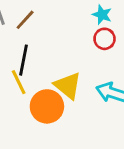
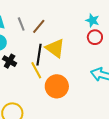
yellow triangle: (68, 86) -> (55, 48), moved

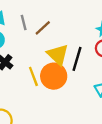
black line: (39, 55) -> (77, 59), moved
orange circle: (57, 86) -> (54, 76), moved

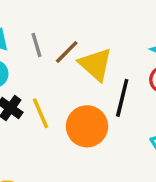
yellow triangle: (58, 55) -> (96, 64), moved
yellow line: (33, 76) -> (41, 113), moved

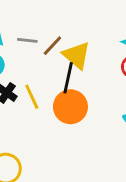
gray line: (36, 45) -> (27, 40), turned -66
black line: (122, 98) -> (68, 78), moved

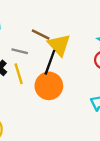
gray line: (27, 40) -> (20, 51), moved
brown line: (52, 46) -> (41, 34), turned 66

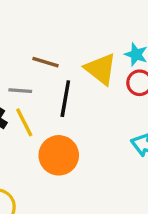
yellow triangle: (59, 45) -> (101, 69), moved
orange circle: (49, 86) -> (59, 155), moved

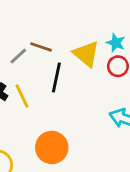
gray line: (20, 91) -> (18, 56), moved, turned -48
orange circle: (59, 155) -> (52, 147), moved

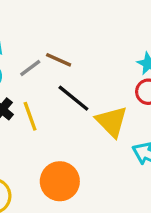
yellow triangle: (86, 54) -> (112, 122), moved
black line: (56, 78) -> (73, 98), turned -68

